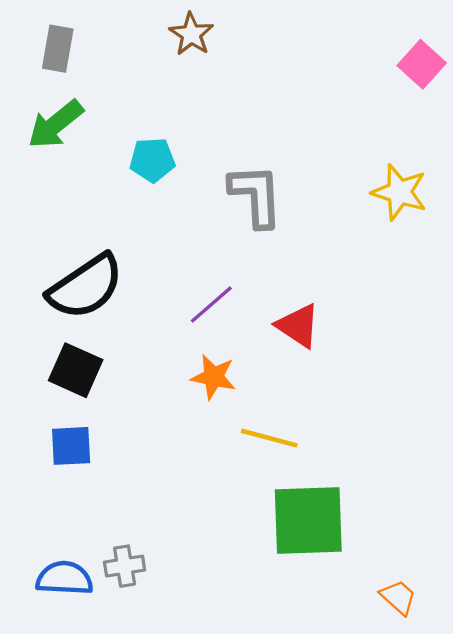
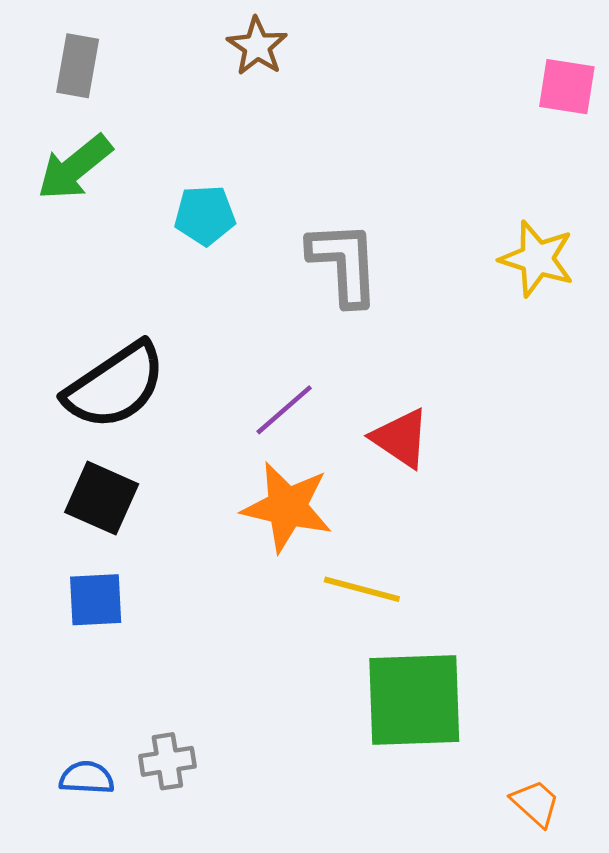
pink square: (422, 64) -> (567, 87), turned -33
orange star: (214, 377) -> (287, 507), size x1.5
blue semicircle: (64, 578) -> (87, 778), size x0.7

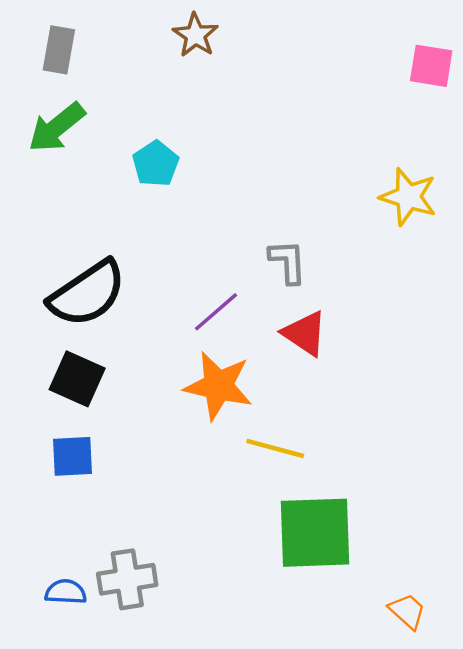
cyan pentagon: (205, 215) -> (156, 164), turned -30
gray L-shape: (344, 263) -> (288, 262), moved, size x0.7
gray cross: (167, 761) -> (127, 579), size x1.4

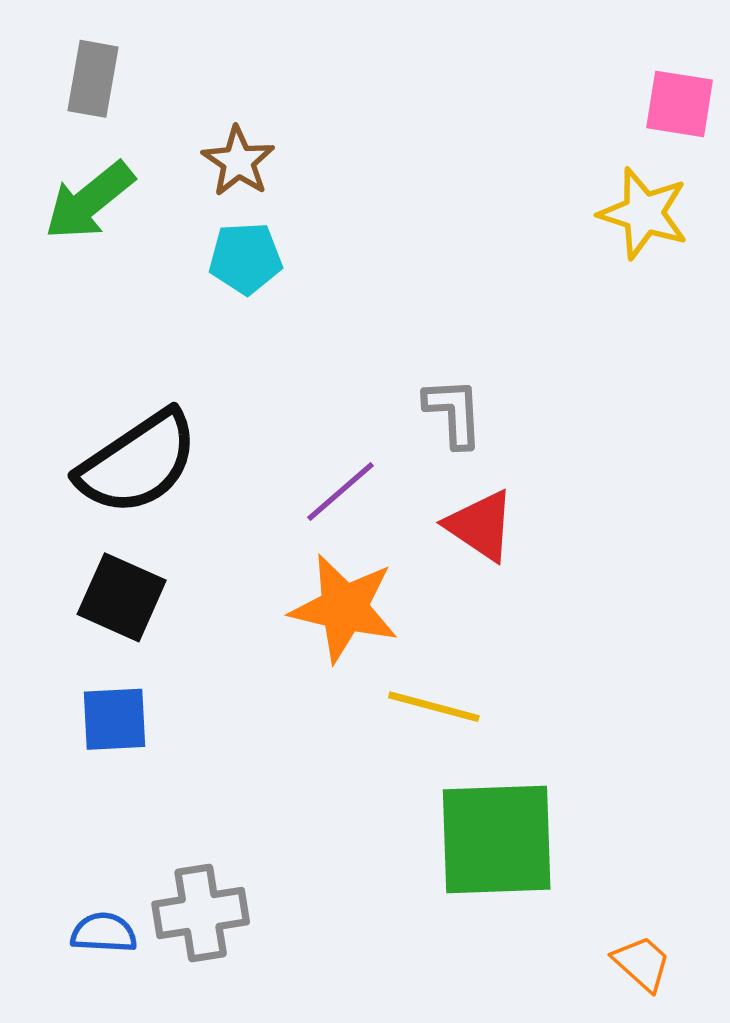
brown star: (195, 35) -> (238, 161), moved
cyan pentagon: (156, 164) -> (245, 258), turned 30
yellow star: (408, 197) -> (644, 213), moved

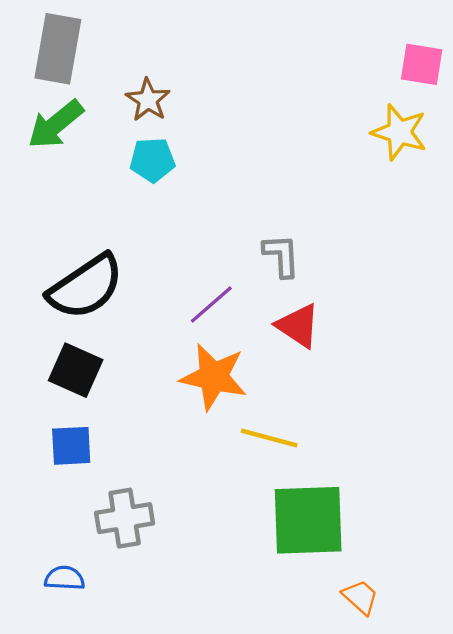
gray rectangle: (93, 79) -> (58, 49), size x1.5
gray cross: (201, 913) -> (125, 518), moved
orange trapezoid: (642, 963) -> (360, 597), moved

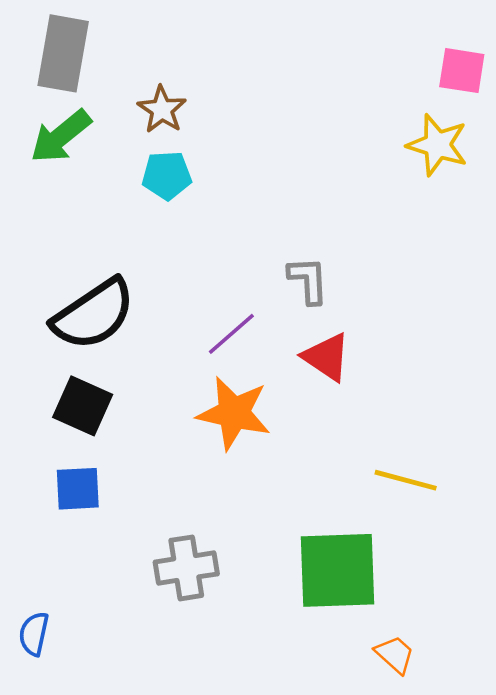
yellow line: (269, 438) -> (406, 480), moved
gray cross: (125, 518) -> (186, 568), moved
blue semicircle: (65, 578) -> (34, 634), moved, turned -81

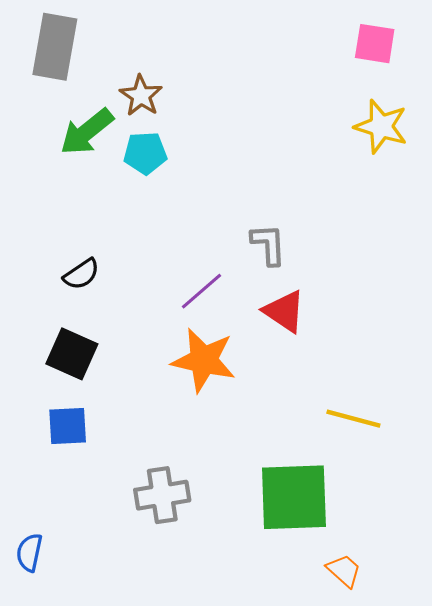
pink square: (462, 71) -> (375, 44), moved
green arrow: (61, 136) -> (87, 132), moved
black semicircle: (94, 314) -> (81, 274), size x0.5

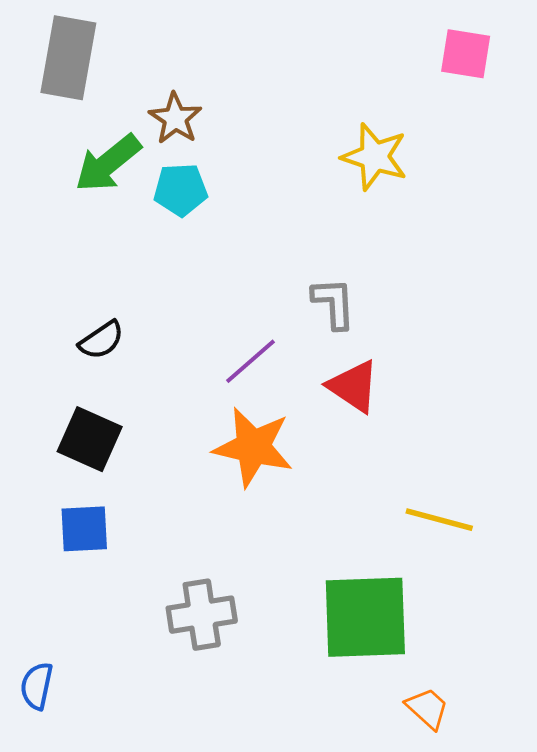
yellow star: (381, 126) -> (375, 157), moved

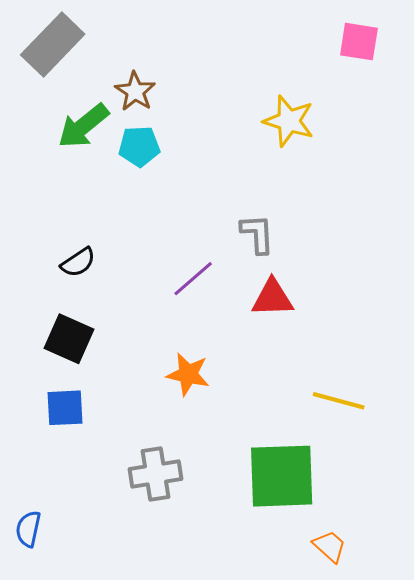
gray rectangle: (68, 58) -> (53, 45), turned 34
red triangle: (353, 386) -> (272, 298), turned -36
orange star: (253, 447) -> (188, 374), moved, size x0.7

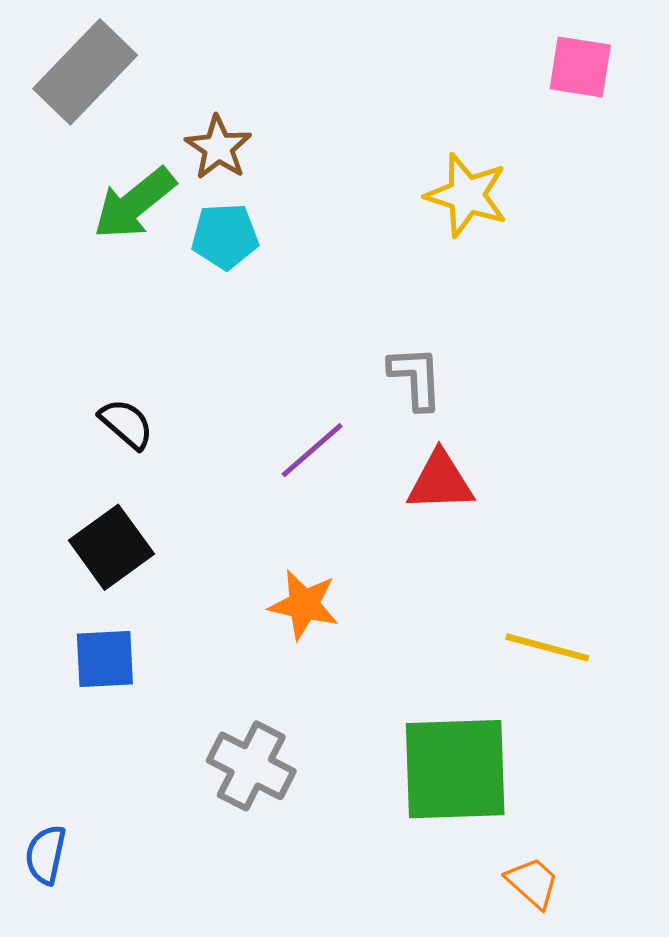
black semicircle: (78, 262) -> (126, 424), turned -105
black square: (69, 339) -> (111, 547), turned 30
gray cross: (155, 474) -> (251, 766), turned 36

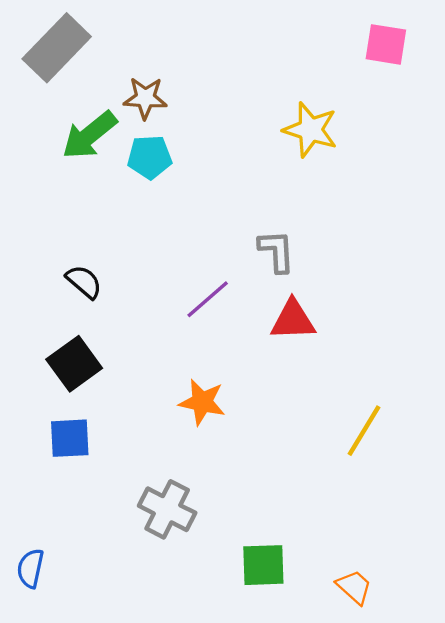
brown star: (218, 148) -> (145, 98), turned -30
yellow line: (547, 647) -> (364, 431), turned -74
green square: (455, 769) -> (263, 565), moved, size x0.6

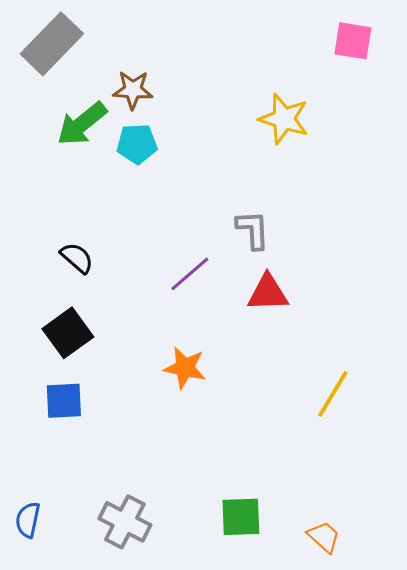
gray cross: (167, 509) -> (125, 522), moved

